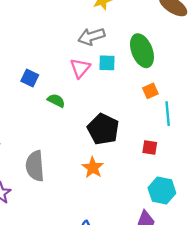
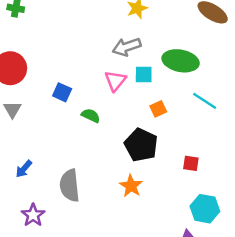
green ellipse: (142, 51) -> (181, 61), turned -56
orange square: (150, 91) -> (158, 109), moved
cyan line: (168, 114) -> (205, 101), moved, turned -50

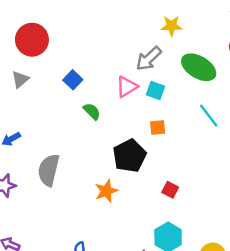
gray arrow: (127, 47) -> (149, 59), turned -44
green ellipse: (181, 61) -> (199, 67), moved
cyan line: (205, 101) -> (209, 116), moved

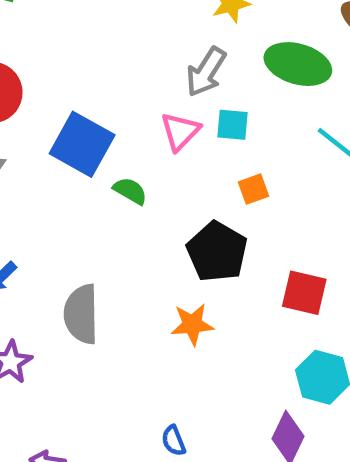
blue square: (73, 80) -> (82, 144), size x1.8
red square: (170, 190) -> (304, 293), size x1.5
orange star: (106, 191) -> (192, 324), turned 30

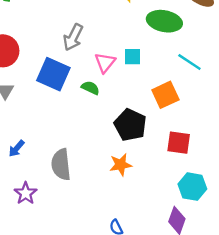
gray arrow: (206, 72) -> (73, 37), moved
orange square: (253, 189) -> (165, 95), moved, size x1.6
green semicircle: (130, 191) -> (90, 88), moved

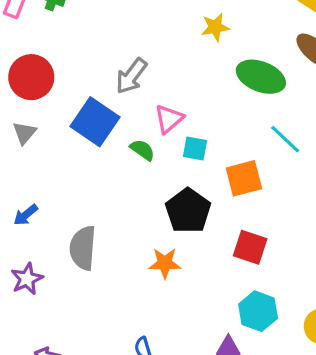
cyan square: (133, 57) -> (195, 149), moved

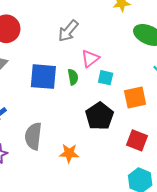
blue square: (95, 122) -> (43, 77), moved, turned -32
green semicircle: (142, 150) -> (73, 77), turned 42
orange star: (165, 263) -> (69, 153), moved

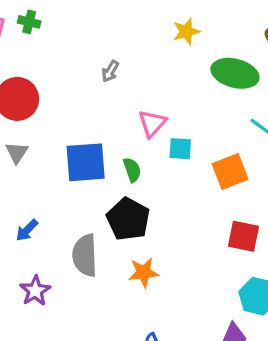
gray arrow: (68, 31) -> (110, 71), moved, size x0.6
green semicircle: (73, 77) -> (132, 170), moved
black pentagon: (100, 116) -> (128, 219), moved

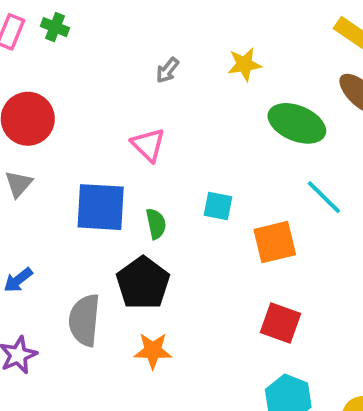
gray arrow: (110, 71) -> (167, 70), moved
pink triangle: (152, 123) -> (148, 145), moved, turned -36

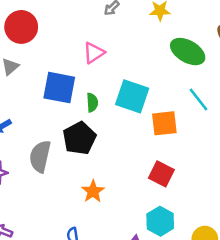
pink triangle: (148, 145) -> (94, 53), turned 35
cyan square: (218, 206) -> (132, 96), size x1.8
orange star: (153, 351) -> (93, 191), moved, turned 30

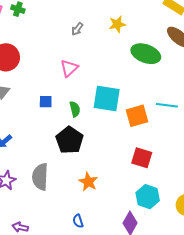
blue square: (59, 88) -> (46, 102), size x0.5
cyan line: (198, 99) -> (167, 105), moved, turned -35
gray semicircle: (40, 156) -> (40, 177), moved

